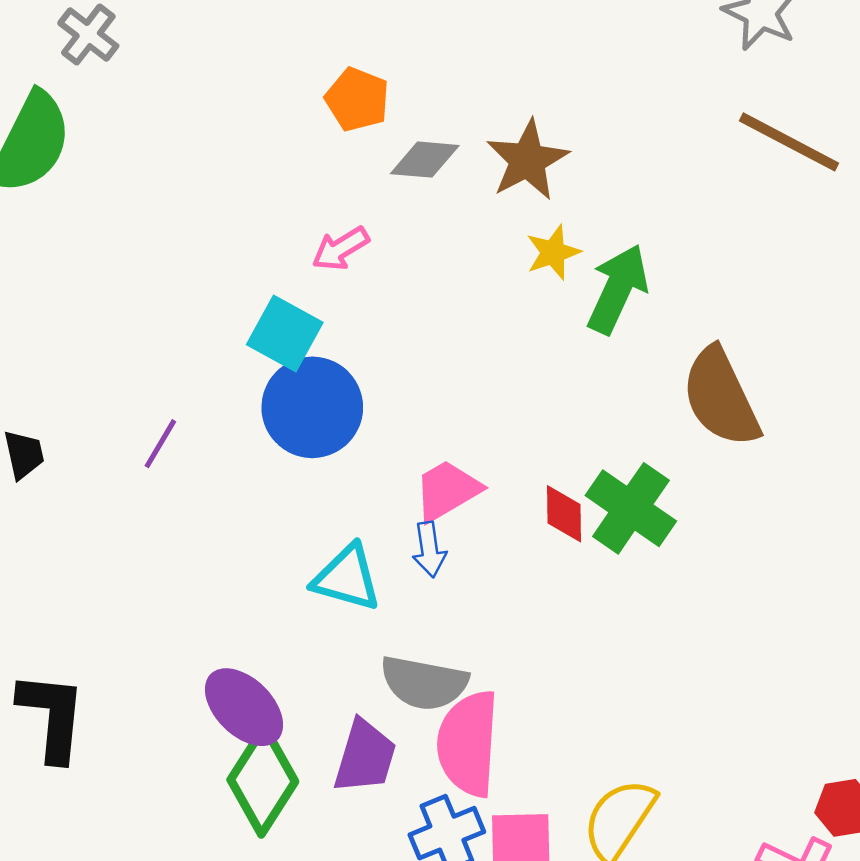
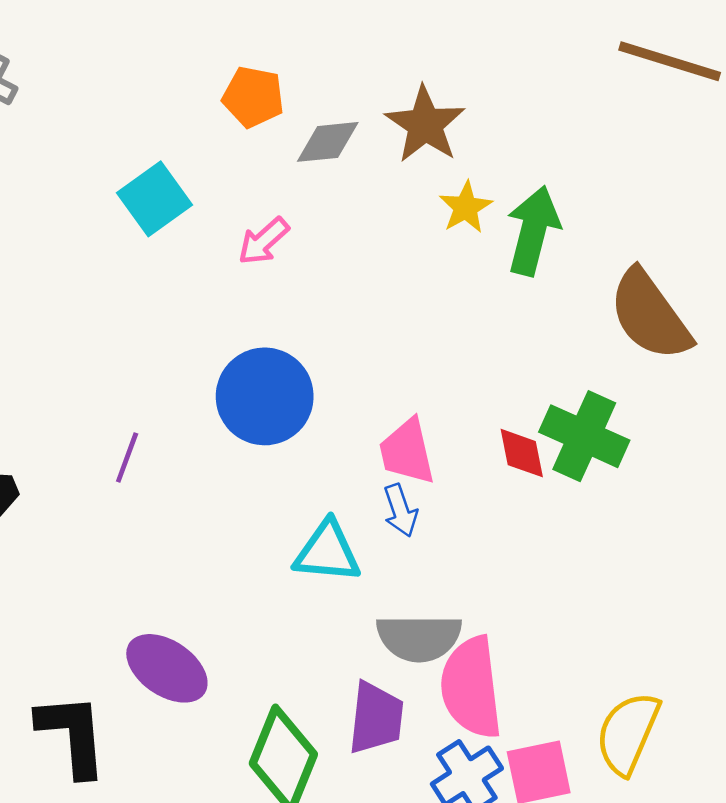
cyan square: (285, 334) -> (155, 199), moved, turned 36
pink trapezoid: (447, 491) -> (407, 452), turned -62
purple ellipse: (244, 707) -> (167, 668), moved

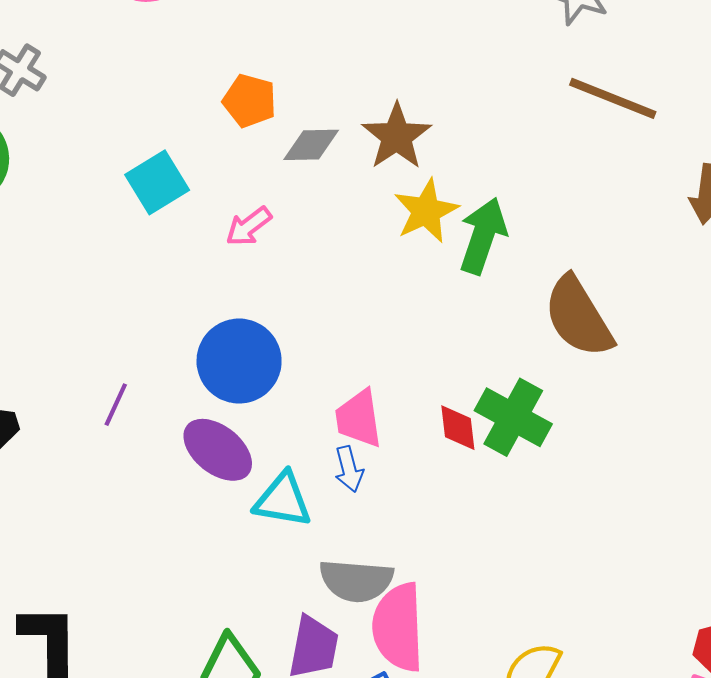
yellow star: (466, 207) -> (426, 211), size x1.4
purple ellipse: (167, 668) -> (218, 450), moved

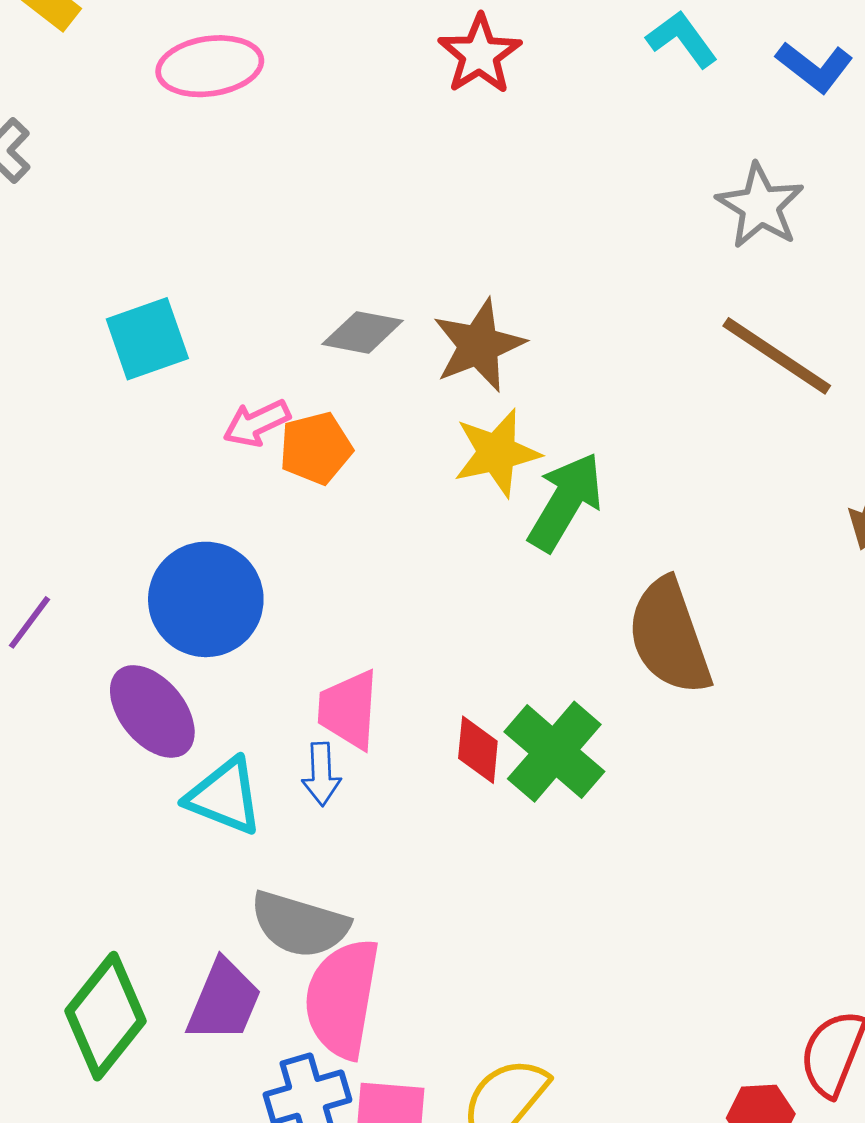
orange pentagon: (250, 101) -> (316, 448), moved, turned 30

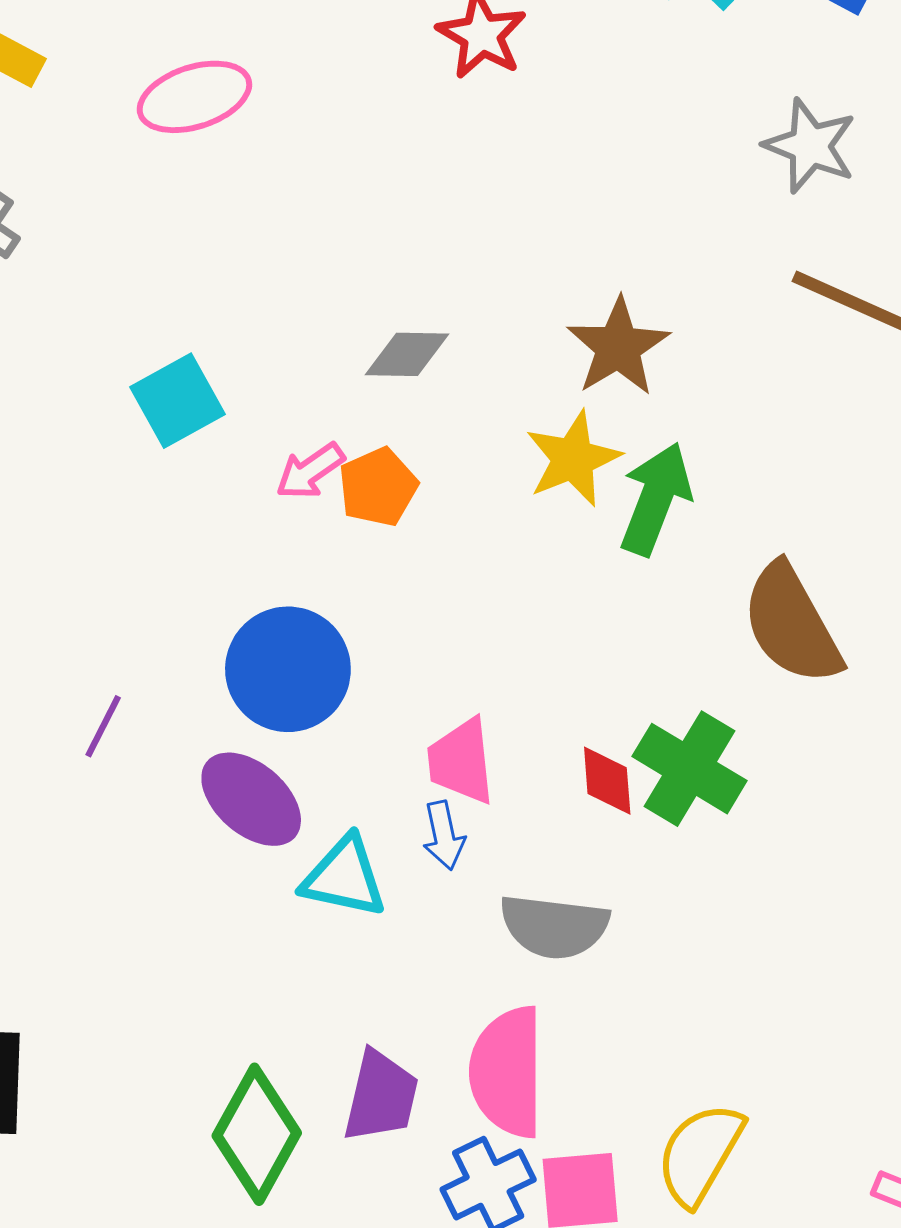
brown star: (479, 345) -> (618, 347), moved
gray semicircle: (300, 924) -> (554, 926), moved

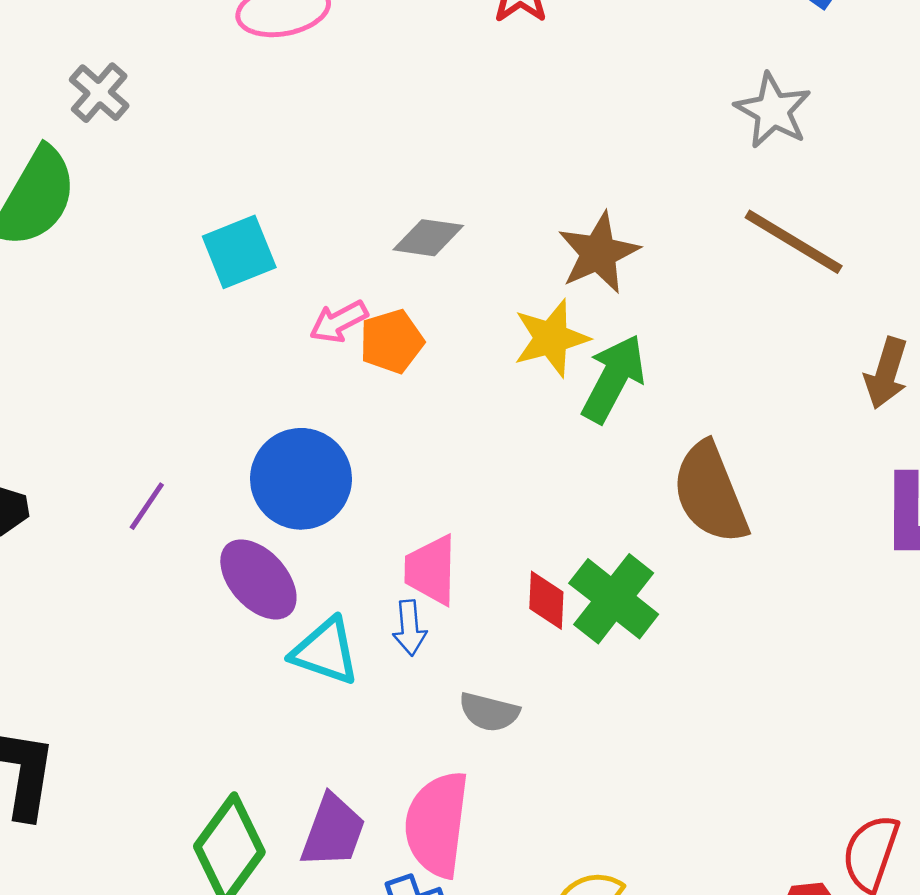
gray semicircle: (554, 926) -> (489, 712), size x0.7

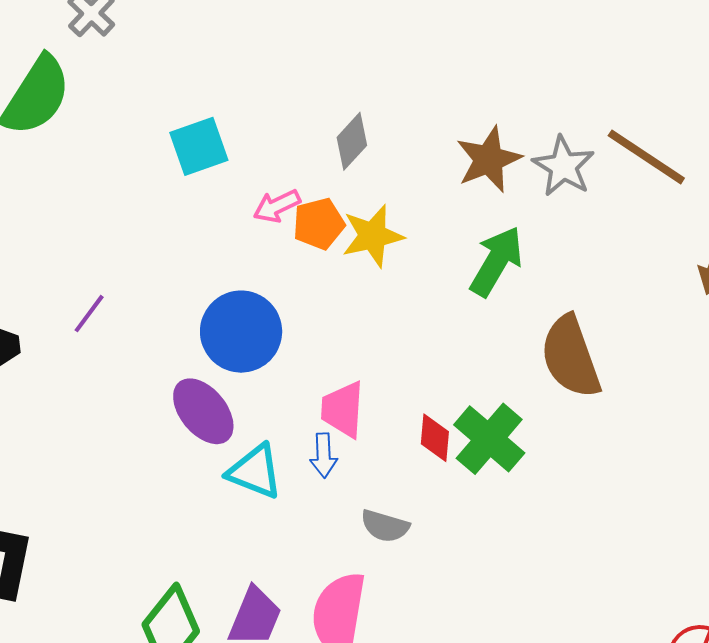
gray star: (773, 110) -> (563, 166), moved
gray diamond: (428, 238) -> (352, 141), turned -58
yellow star: (551, 338) -> (373, 236), moved
purple line: (147, 506) -> (89, 314), moved

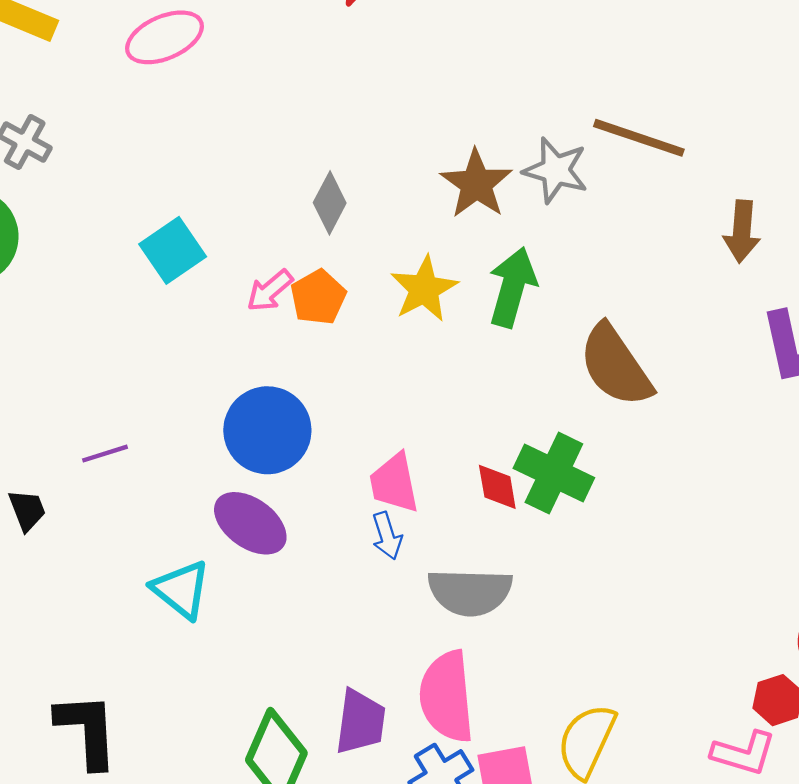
yellow star: (373, 236) -> (424, 289), moved
purple line: (89, 314) -> (105, 454), turned 51
cyan triangle: (255, 472) -> (181, 590), moved, turned 32
gray semicircle: (385, 526) -> (470, 592), size x1.6

